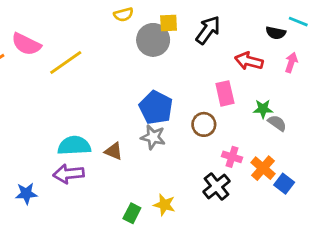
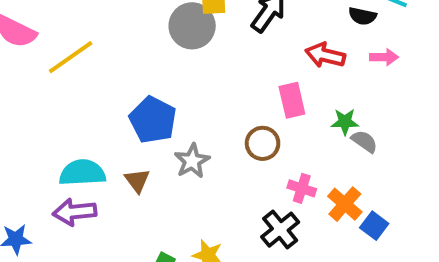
pink arrow: (291, 62) -> (384, 57), turned 72
blue pentagon: (156, 108) -> (153, 120), moved
gray star: (153, 137) -> (192, 161), turned 30
brown triangle: (114, 151) -> (137, 181), turned 30

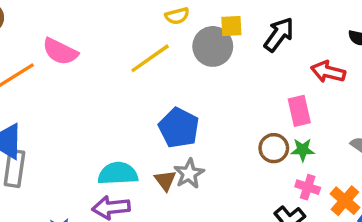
yellow line: (71, 57) -> (150, 58), moved
green star: (345, 122) -> (303, 150), moved
gray star: (192, 161) -> (189, 174), moved

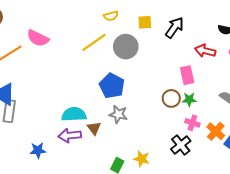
gray circle: (213, 46) -> (126, 47), moved
gray star: (189, 174) -> (118, 114), turned -30
brown triangle: (165, 180) -> (94, 128), moved

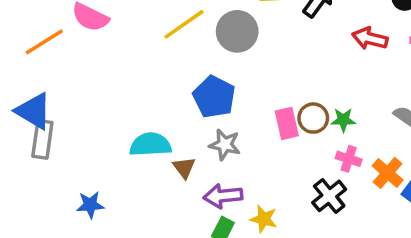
pink rectangle: (187, 75) -> (287, 123), moved
purple arrow: (70, 136) -> (223, 196), moved

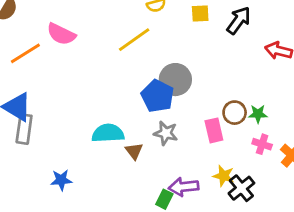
gray circle: (237, 31) -> (175, 80), moved
pink rectangle: (287, 123) -> (214, 130), moved
purple arrow: (223, 196) -> (184, 187), moved
black cross: (329, 196) -> (241, 188), moved
yellow star: (264, 219) -> (224, 176), moved

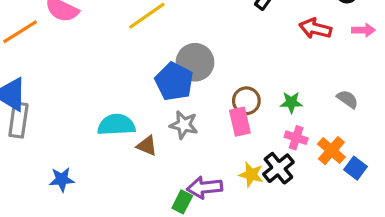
brown circle: (235, 113) -> (246, 101), moved
brown triangle: (134, 151) -> (147, 146), turned -30
black cross: (241, 188) -> (278, 168), moved

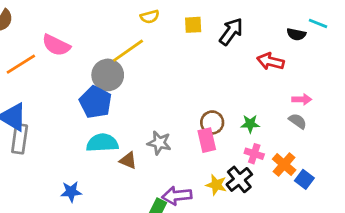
pink arrow: (364, 30) -> (302, 99), moved
gray circle: (195, 62) -> (108, 75), moved
blue pentagon: (174, 82) -> (96, 102), moved
blue star: (62, 179) -> (71, 192), moved

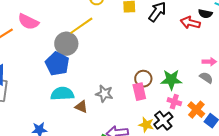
red arrow: (270, 61) -> (190, 23), moved
green star: (250, 124) -> (171, 80), size x1.5

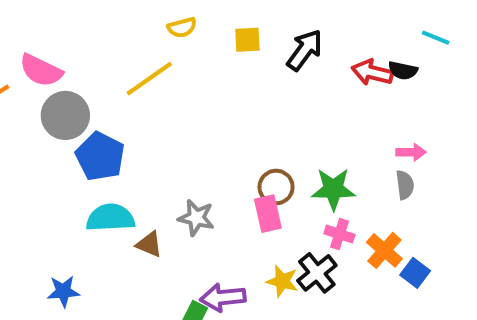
black semicircle: (205, 14) -> (403, 70), moved
gray circle: (66, 44) -> (65, 115), moved
gray semicircle: (206, 78) -> (405, 185), turned 48

